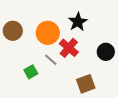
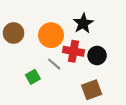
red cross: (69, 48) -> (73, 51), turned -30
black circle: (106, 52) -> (97, 55), moved

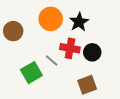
orange circle: (51, 35) -> (51, 19), moved
green square: (33, 77) -> (31, 73), size x1.5

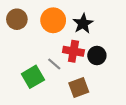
brown circle: (13, 31) -> (17, 19), moved
brown square: (87, 85) -> (79, 87), moved

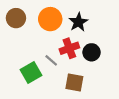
red cross: (73, 51) -> (69, 48), turned -30
brown square: (79, 87) -> (74, 83), turned 30

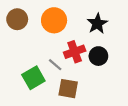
black star: (78, 22) -> (97, 24), moved
brown square: (74, 83) -> (68, 89), moved

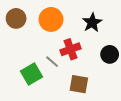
black circle: (98, 56) -> (110, 54), moved
brown square: (68, 89) -> (79, 84), moved

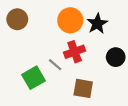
orange circle: (51, 19) -> (70, 20), moved

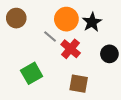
red cross: (75, 52) -> (71, 49), turned -30
gray line: (55, 65) -> (50, 36), moved

